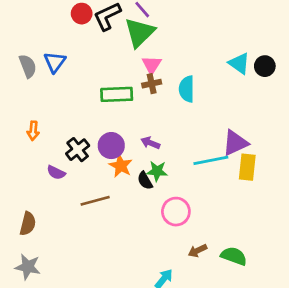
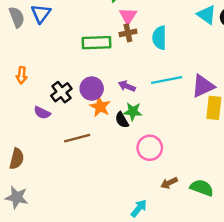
cyan line: (211, 160) -> (167, 80), moved

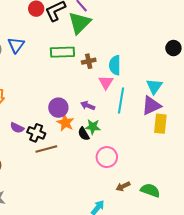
cyan triangle: (207, 15) -> (154, 86), moved, turned 30
pink triangle: (128, 16) -> (106, 82), moved
green rectangle: (97, 43) -> (62, 52), moved
cyan line: (167, 80) -> (121, 101), turned -70
black cross: (61, 92) -> (36, 133), moved, turned -30

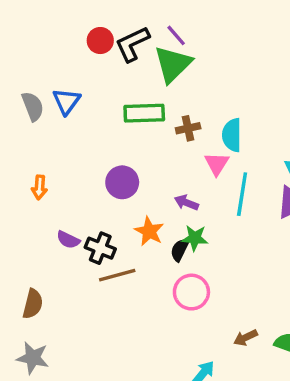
purple circle: (58, 108) -> (122, 182), moved
black semicircle: (84, 134) -> (180, 250), turned 56
pink circle: (107, 157) -> (191, 292), moved

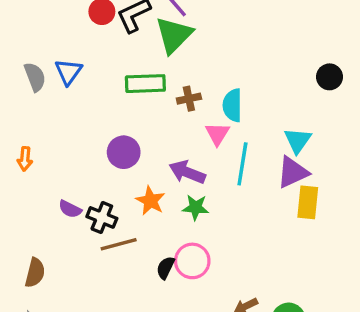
orange arrow: (39, 187) -> (25, 159), moved
purple arrow: (186, 203) -> (187, 172), size x1.5
black semicircle: (180, 250) -> (165, 268), moved

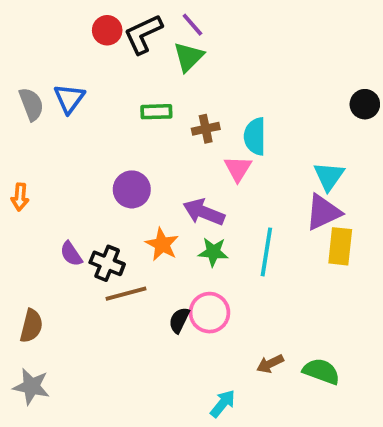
green triangle: (174, 35) -> (189, 57), size x0.7
green rectangle: (145, 84) -> (156, 112), size x0.7
cyan line: (242, 164) -> (266, 252), moved
purple semicircle: (70, 209) -> (71, 254), turned 30

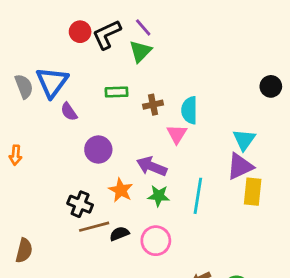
blue triangle: (69, 98) -> (52, 82), size x1.4
purple semicircle: (71, 254) -> (69, 112), moved
black semicircle: (179, 320) -> (119, 234), moved, turned 42

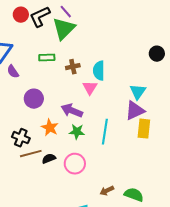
green triangle: (140, 51) -> (64, 29), size x1.4

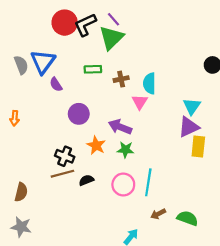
red circle: (21, 15) -> (65, 23), size x1.5
cyan line: (105, 132) -> (148, 182), moved
brown line: (31, 154) -> (62, 174), moved
black semicircle: (49, 159) -> (86, 180), moved

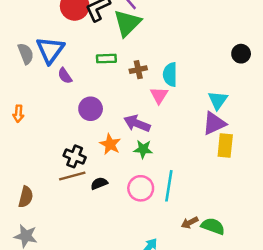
brown arrow: (158, 214) -> (190, 223), moved

